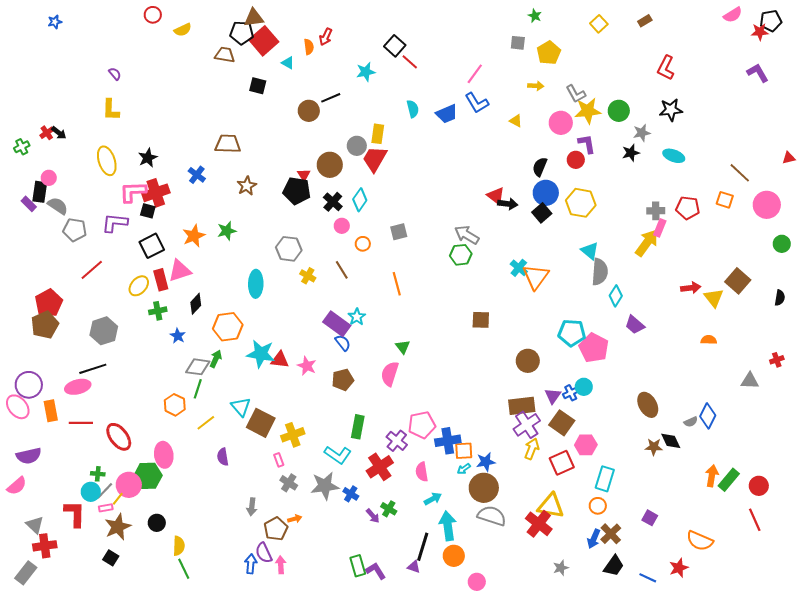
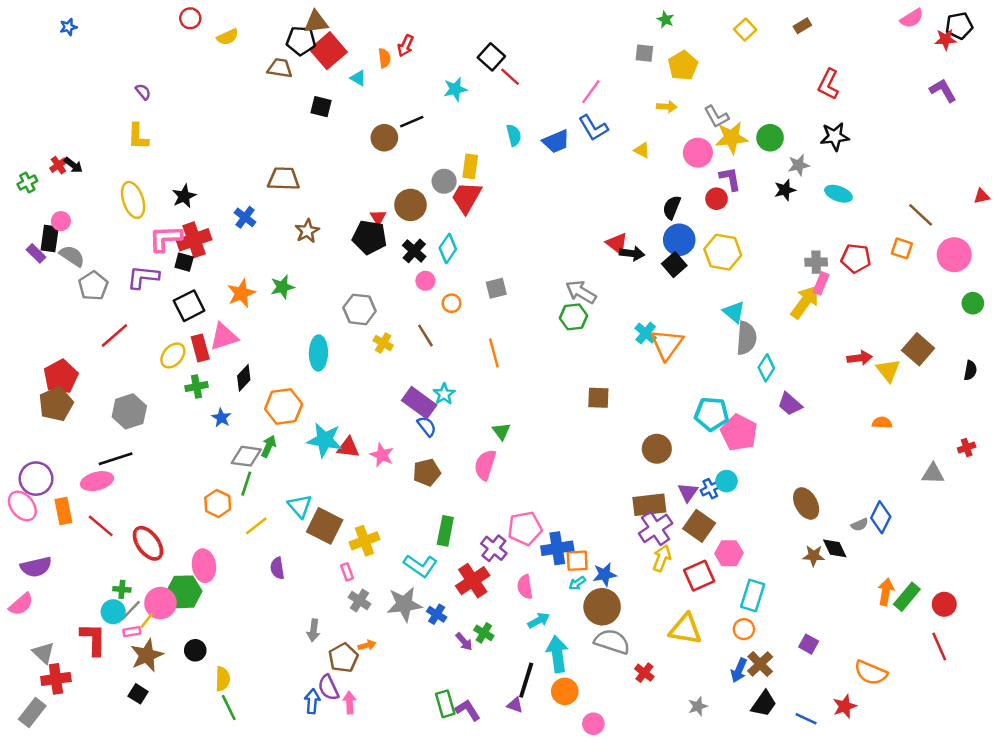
gray pentagon: (75, 230) -> (93, 286), turned 30
red line: (81, 423) -> (101, 526), turned 40
red cross: (539, 524) -> (644, 673), moved, size x0.6

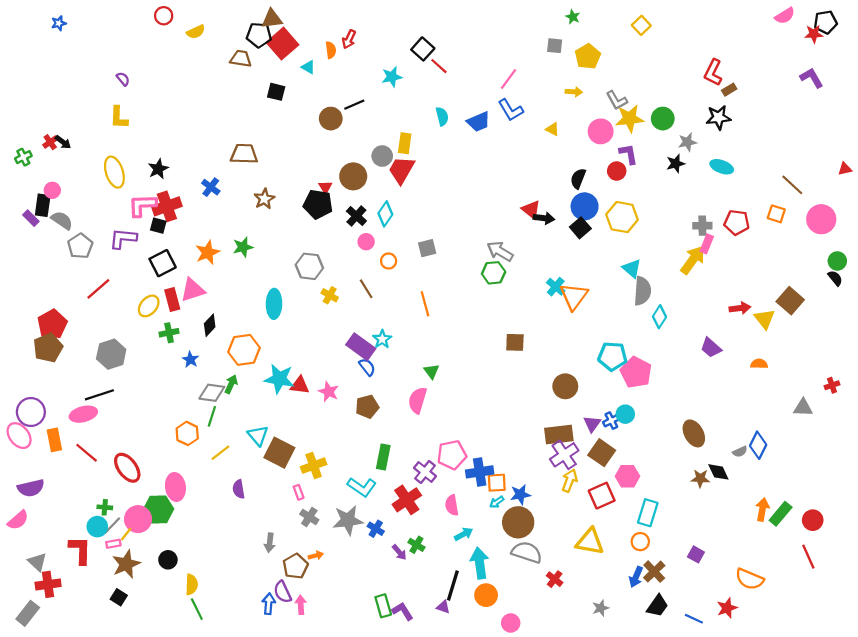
brown rectangle: (802, 26) -> (729, 90), moved
black semicircle: (970, 370) -> (835, 278), moved, turned -49
purple trapezoid: (790, 404) -> (711, 348), moved

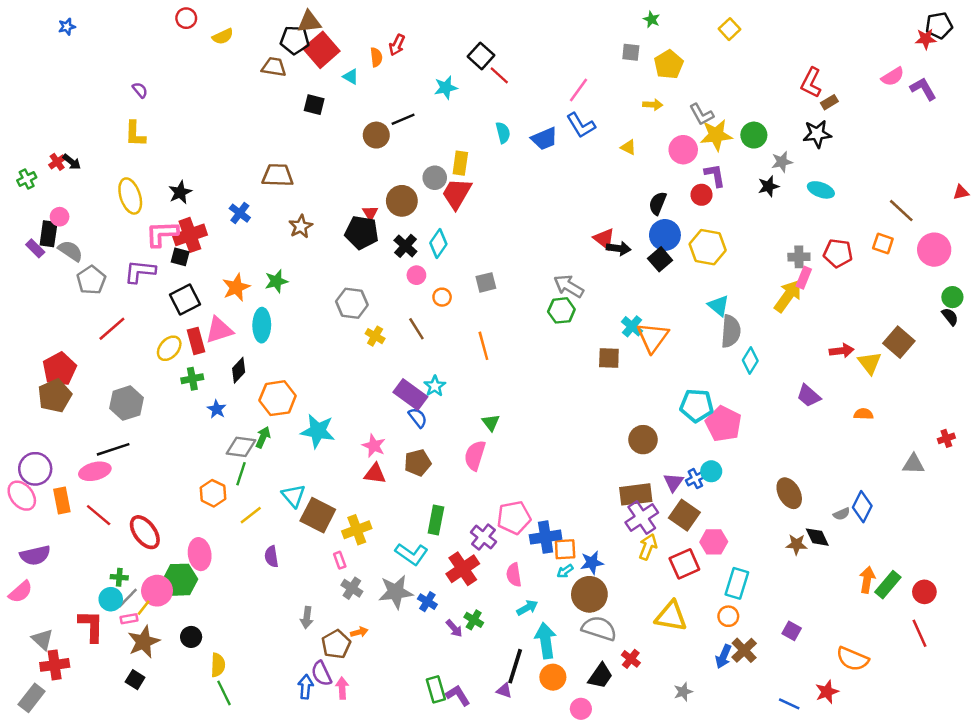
pink semicircle: (785, 16) -> (893, 77), moved
cyan ellipse: (274, 304) -> (262, 325), moved
brown square: (515, 342) -> (609, 358), moved
red triangle: (300, 385) -> (375, 474), moved
black trapezoid: (657, 606) -> (600, 676), moved

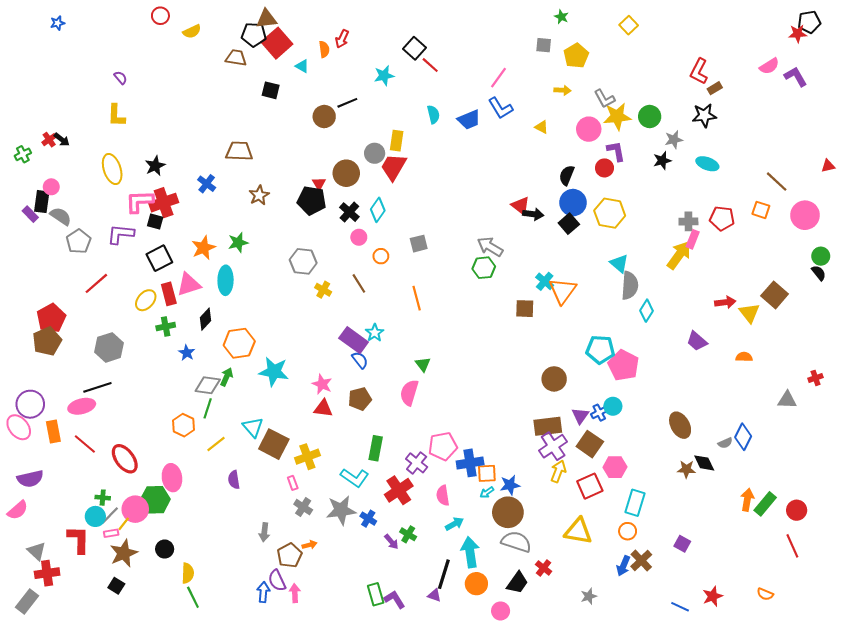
orange semicircle: (853, 659) -> (765, 594), moved, size x0.6

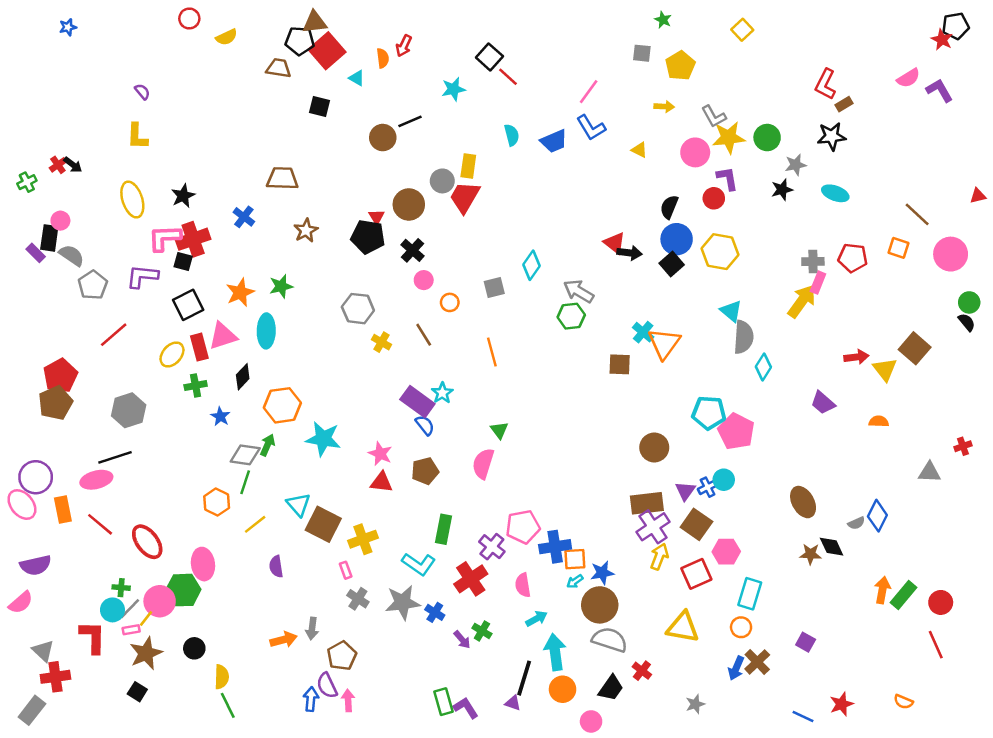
red star: (798, 34) -> (942, 40), turned 30
cyan diamond: (378, 210) -> (532, 265), moved
orange arrow: (309, 545) -> (284, 640), moved, size x1.5

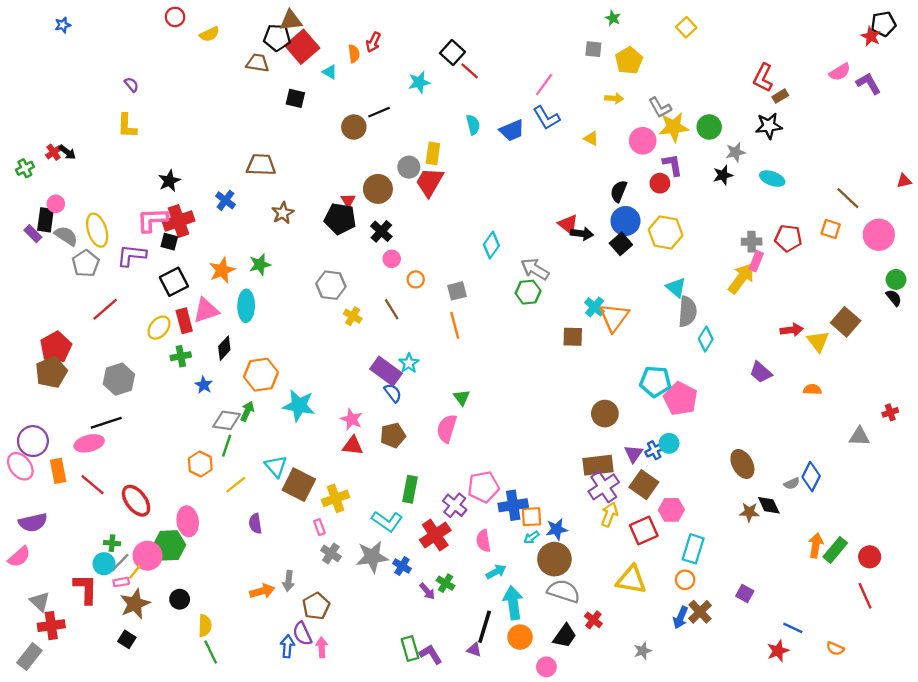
yellow ellipse: (132, 200) -> (97, 230), moved
gray square: (494, 288) -> (457, 291), moved
blue line: (803, 717) -> (793, 628), moved

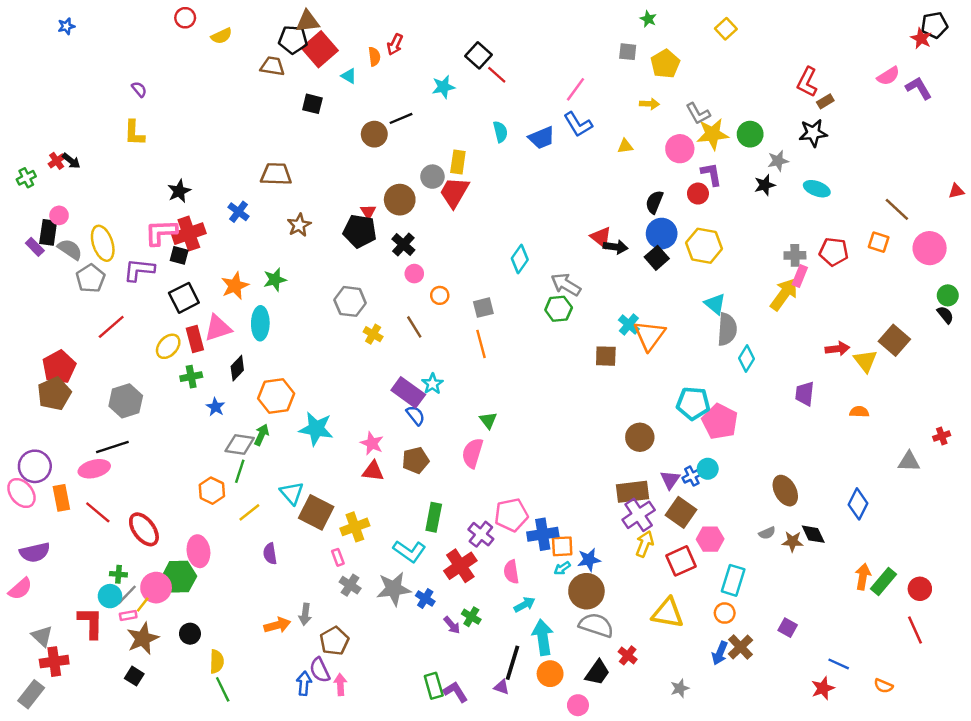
yellow triangle: (591, 138) -> (625, 146), turned -35
purple trapezoid: (761, 372) -> (805, 394), turned 55
gray semicircle: (792, 483) -> (767, 533), moved

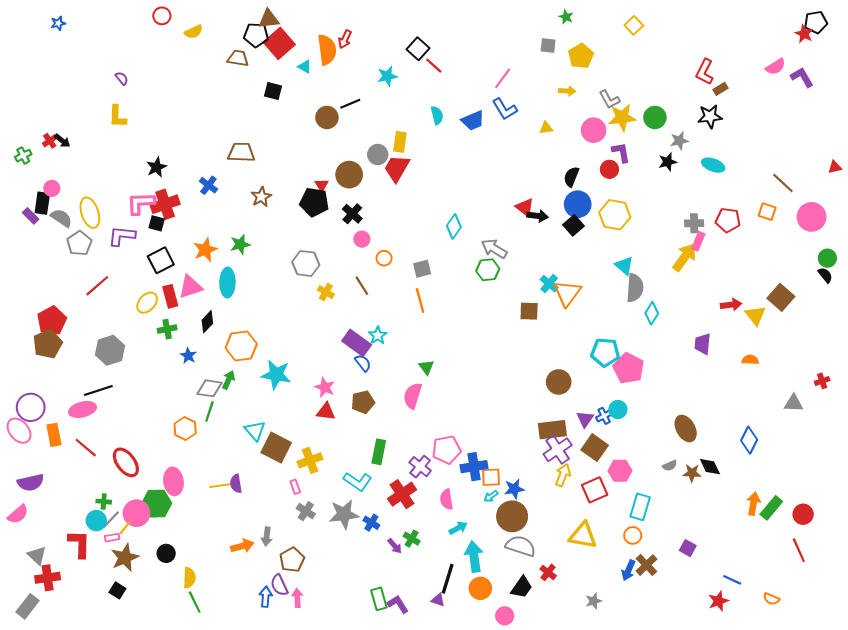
orange semicircle: (374, 57) -> (327, 50), size x1.8
yellow line: (249, 512) -> (220, 486), moved, turned 30

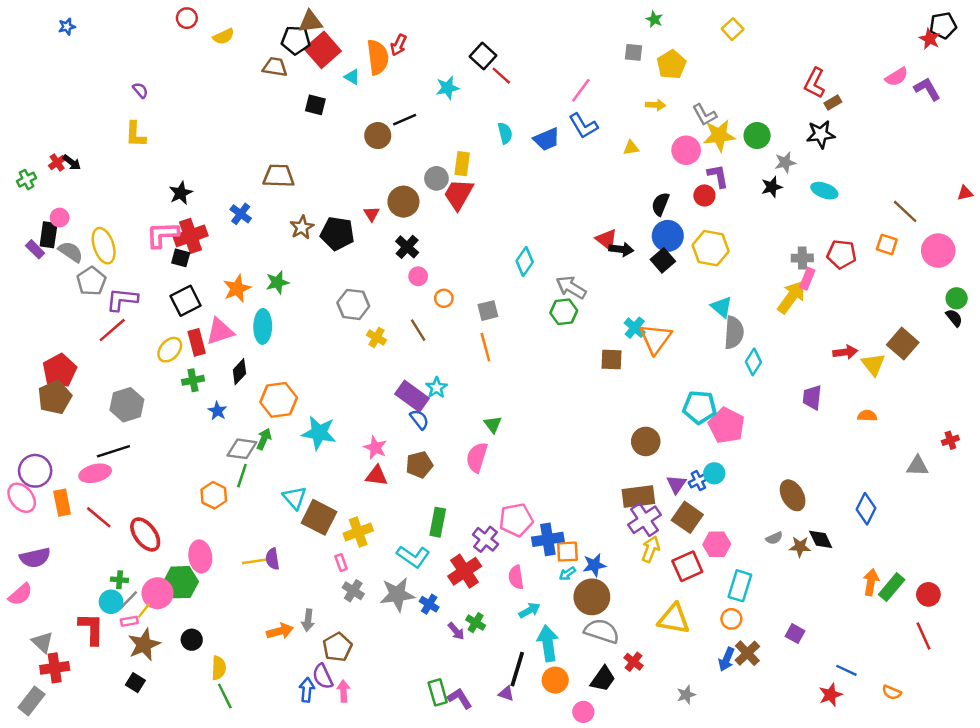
black pentagon: (314, 202) -> (337, 233), moved
purple L-shape: (122, 236) -> (122, 300), moved

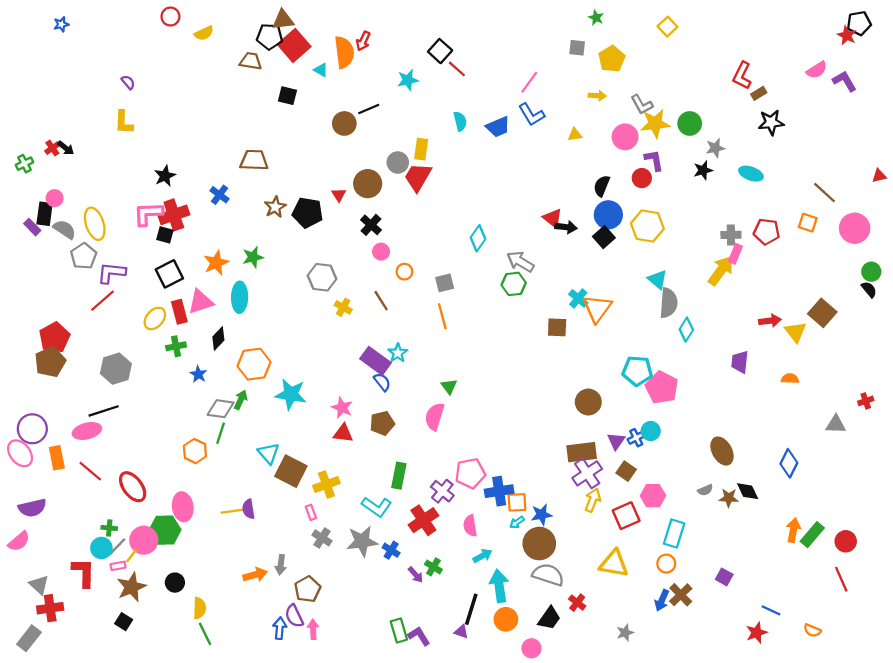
black star: (821, 134) -> (771, 122), moved
brown square: (687, 517) -> (626, 471), size x0.7

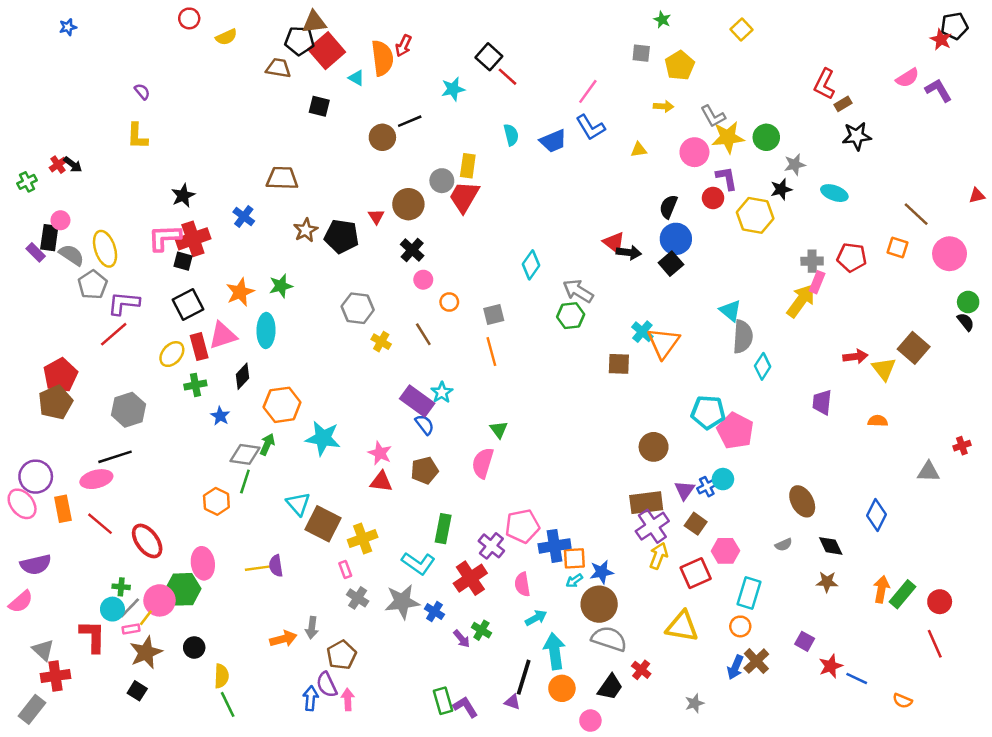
yellow hexagon: (647, 226) -> (755, 215), moved
brown star: (729, 498) -> (827, 582), moved
red star: (757, 633) -> (831, 666), moved

